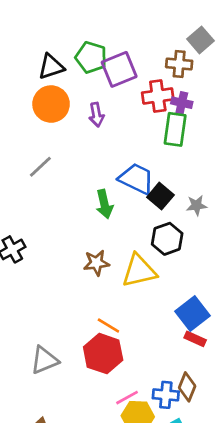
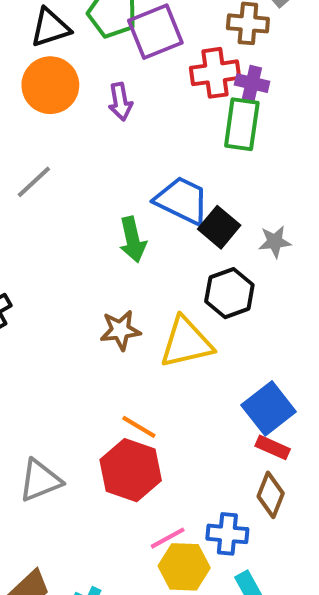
brown diamond: (187, 387) -> (271, 495), moved

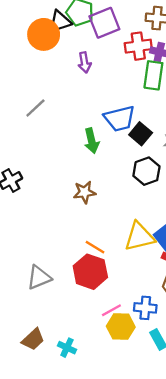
black triangle: (50, 28) -> (60, 22), moved
orange circle: (50, 85) -> (44, 34), moved
blue trapezoid: (182, 200) -> (120, 119), turned 140
yellow triangle: (186, 342) -> (139, 237), moved

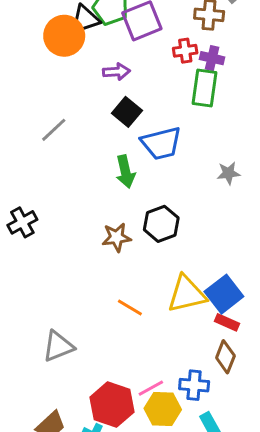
red cross: (138, 46) -> (185, 51), size x0.7
purple arrow: (85, 62) -> (116, 72), turned -84
black square: (141, 134) -> (127, 112), moved
black hexagon: (146, 171) -> (161, 224), moved
red hexagon: (90, 272) -> (112, 405), moved

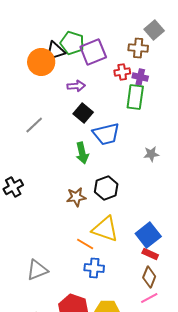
yellow triangle: (187, 294) -> (105, 229), moved, turned 32
blue cross: (194, 385) -> (94, 268), moved
pink line: (151, 388) -> (149, 298), moved

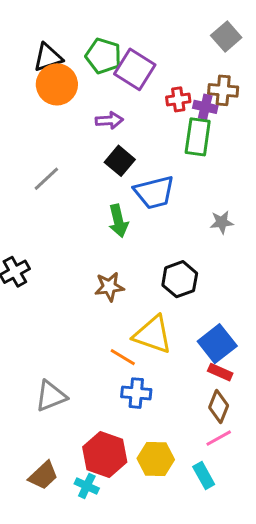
brown cross: (138, 48) -> (223, 90), moved
black triangle: (55, 51) -> (48, 57), moved
purple square: (93, 52) -> (135, 69), turned -36
black hexagon: (106, 188) -> (180, 279), moved

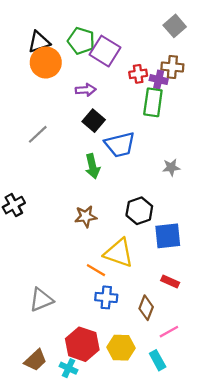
blue square: (217, 344) -> (168, 236), moved, turned 32
brown diamond: (219, 407) -> (146, 308), moved

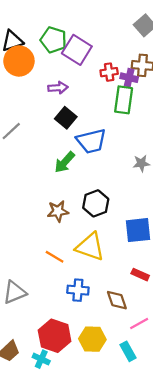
green arrow: (93, 166) -> (65, 162), turned 55
black hexagon: (139, 211) -> (96, 203), moved
orange line: (96, 270) -> (55, 257), moved
brown diamond: (146, 308) -> (117, 300), turned -40

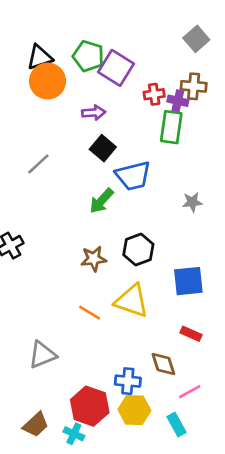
blue cross: (78, 290) -> (128, 381), moved

